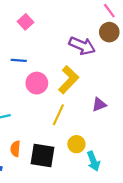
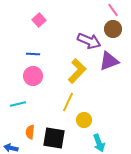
pink circle: (37, 83) -> (33, 76), moved
purple triangle: (99, 105) -> (109, 61), moved, size x1.5
yellow circle: (76, 144) -> (84, 120), moved

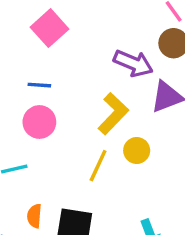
pink square: (39, 20) -> (49, 28), size x1.5
yellow circle: (84, 120) -> (137, 151), moved

